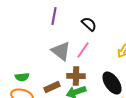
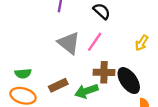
brown cross: (76, 76) -> (104, 72), moved

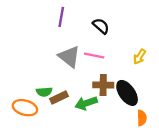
pink line: (95, 42) -> (94, 55), turned 66
green semicircle: (23, 73) -> (44, 92), moved

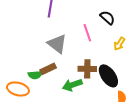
black semicircle: (101, 26) -> (107, 18), moved
pink line: (94, 55) -> (87, 33), moved, turned 60
brown rectangle: (59, 97) -> (48, 69), moved

